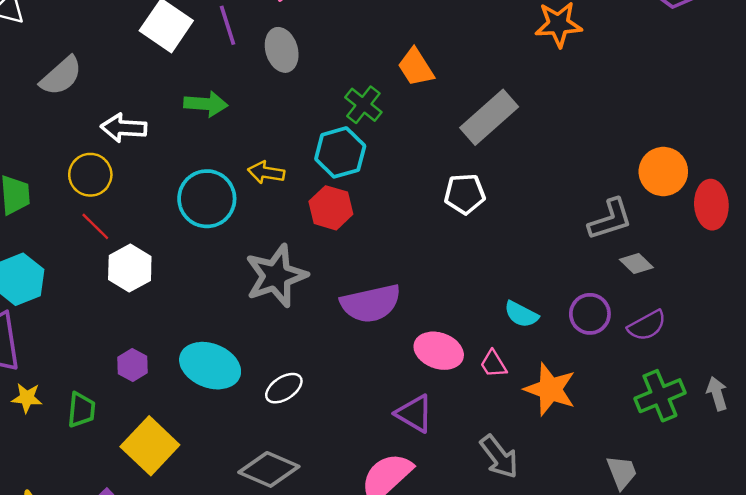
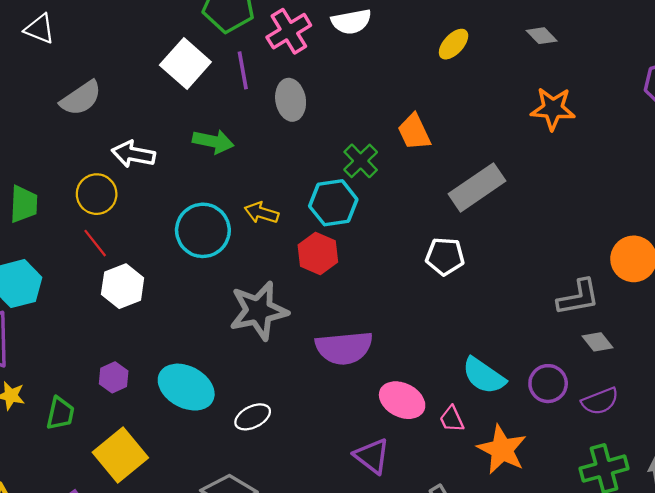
cyan semicircle: (521, 314) -> (484, 376), size x1.4

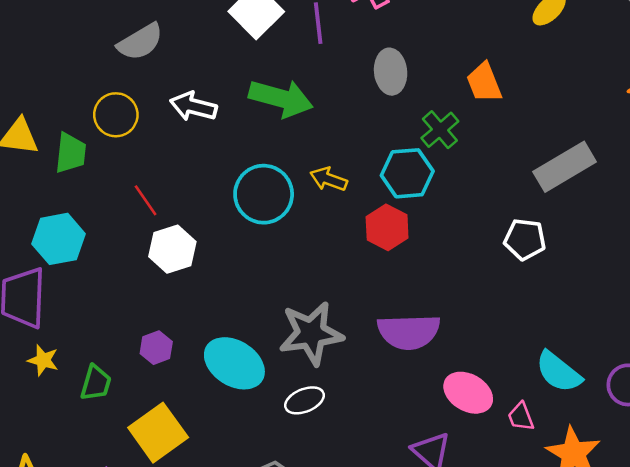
gray ellipse: (291, 100) -> (391, 72), moved
orange trapezoid: (414, 132) -> (484, 83), moved
green arrow: (213, 141) -> (281, 98), size x1.4
yellow circle: (97, 194) -> (116, 115), moved
gray star: (259, 311) -> (311, 333), moved

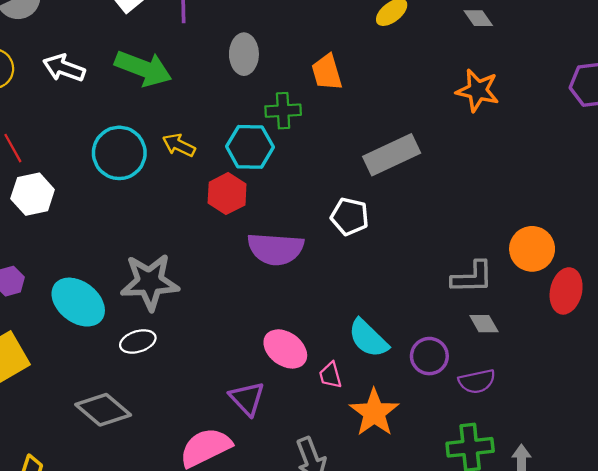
green cross: (440, 130) -> (283, 111), turned 32
purple semicircle: (409, 332) -> (276, 249), moved

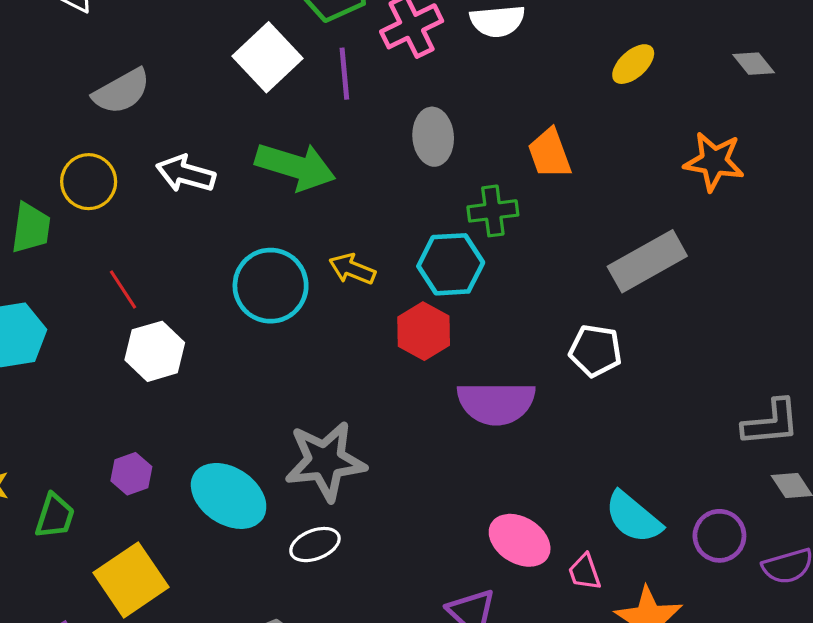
orange star: (478, 90) -> (714, 162), moved

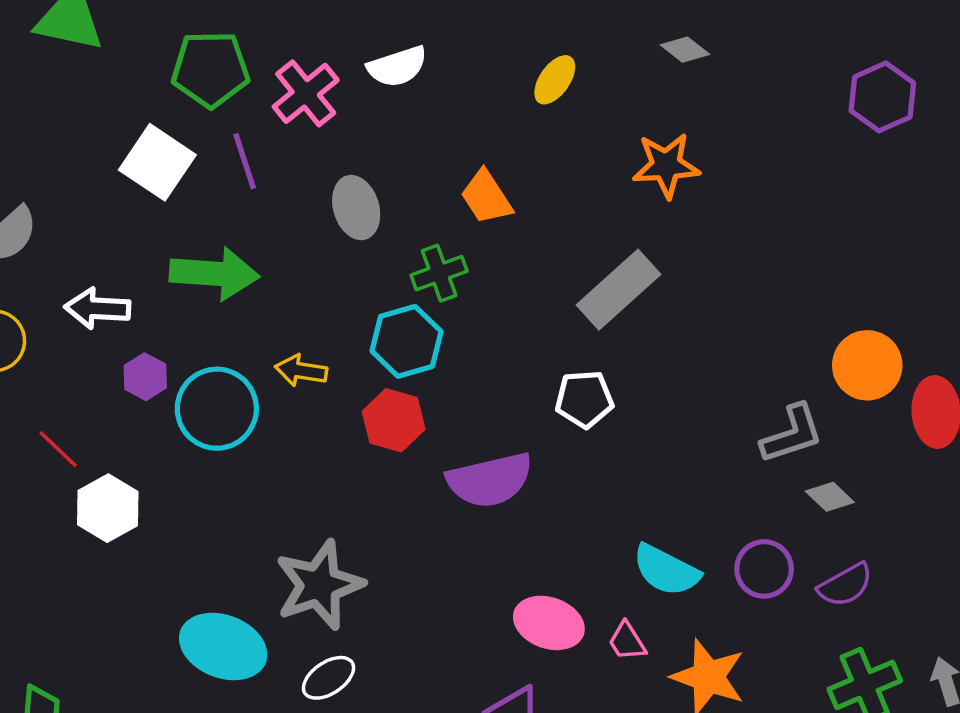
purple hexagon: (131, 474) -> (145, 377), moved

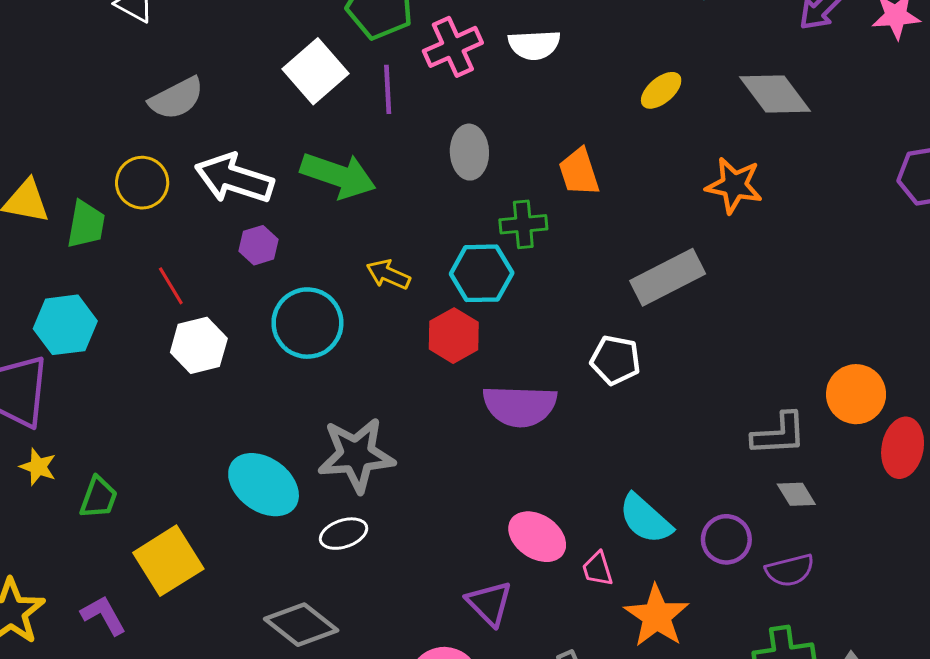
gray diamond: (685, 50) -> (775, 94), size x1.8
white arrow: (98, 308) -> (234, 178), size x1.4
cyan circle: (217, 409) -> (307, 323), moved

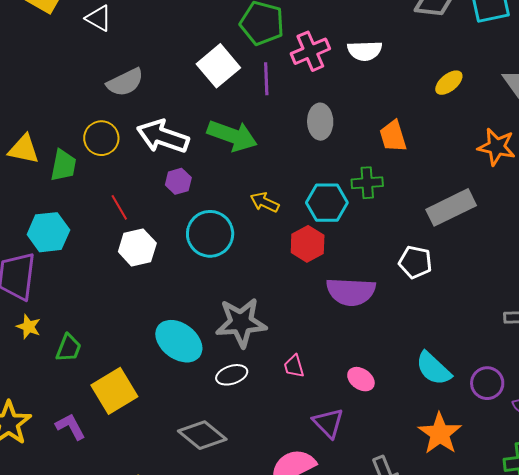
green cross: (523, 224) -> (367, 183), moved
pink ellipse: (537, 537) -> (361, 379), size x0.7
pink trapezoid: (598, 569) -> (294, 366), moved

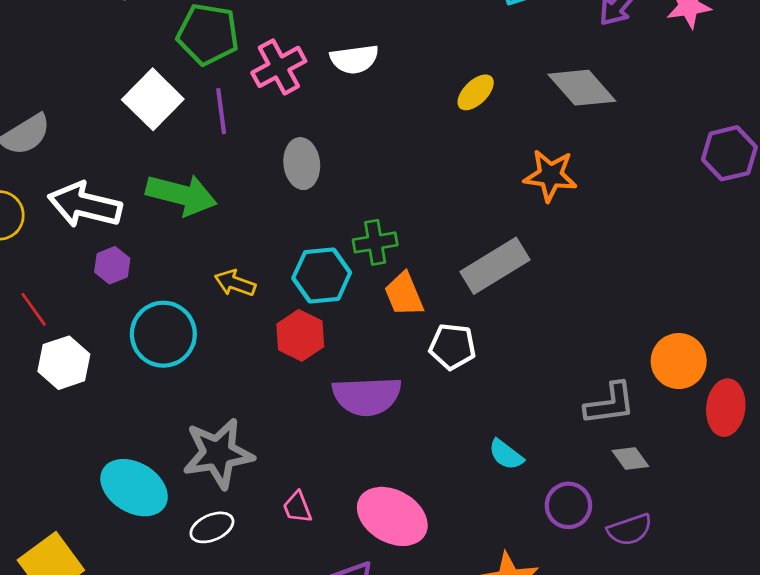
orange trapezoid: (393, 136) -> (404, 294), moved
cyan semicircle: (433, 369) -> (506, 455), moved, size x0.7
pink ellipse: (361, 379) -> (392, 516), size x1.8

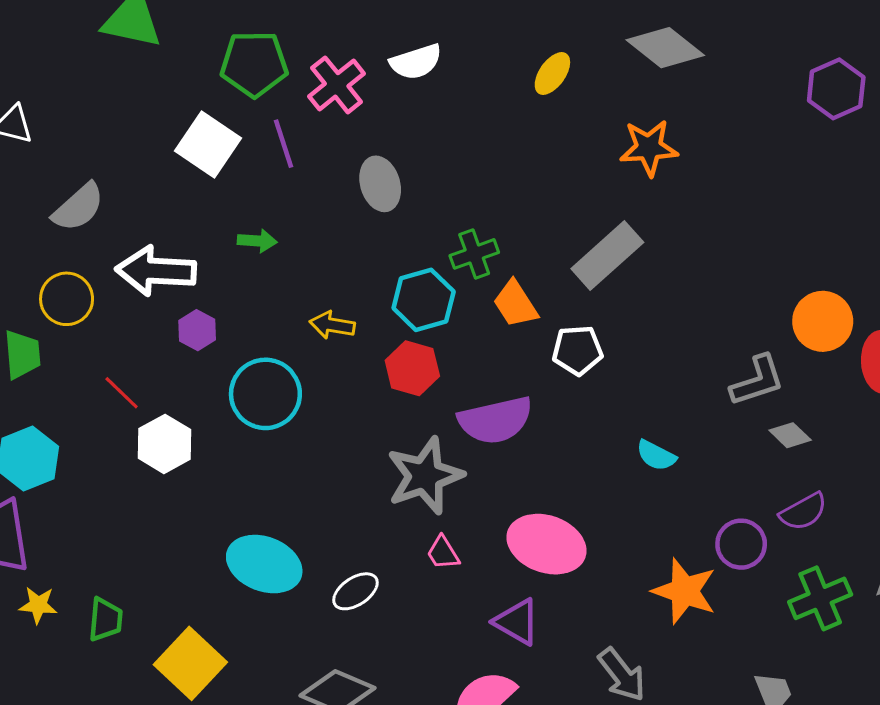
green arrow: (181, 195) -> (257, 241), size x0.5
gray star: (218, 453) -> (425, 476), moved
purple circle: (568, 505) -> (741, 544), moved

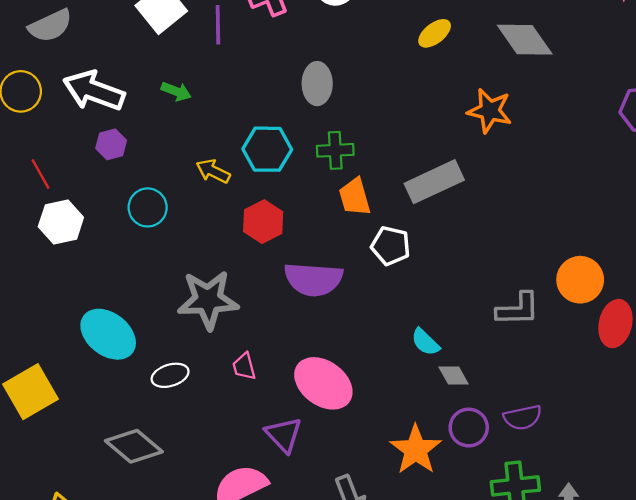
gray ellipse: (380, 184) -> (317, 84), moved
cyan hexagon: (424, 300) -> (267, 149), moved
cyan circle: (265, 394) -> (148, 207), size x0.7
gray diamond: (790, 435) -> (454, 375), moved
gray star: (425, 476) -> (208, 300), moved

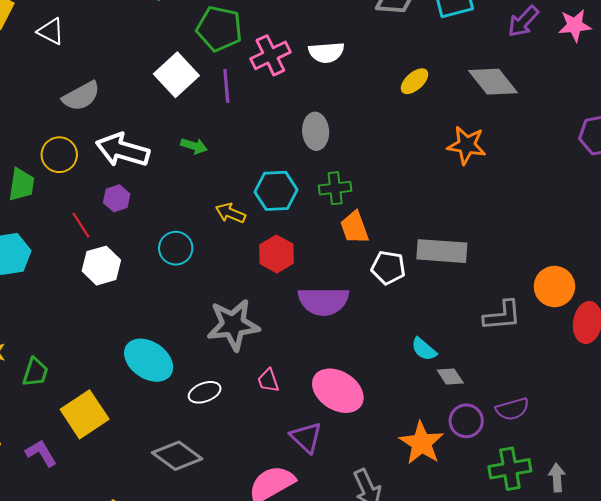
purple hexagon: (111, 144) -> (117, 198), moved
gray rectangle: (434, 182) -> (442, 251), moved, turned 33

